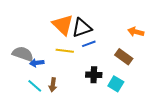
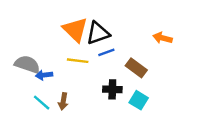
brown rectangle: (124, 57) -> (136, 68), moved

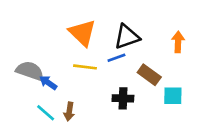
black triangle: (98, 33) -> (127, 37), moved
orange arrow: (163, 38) -> (178, 42), turned 78
blue arrow: (44, 75) -> (48, 83), turned 42
cyan square: (139, 100) -> (173, 96), moved, turned -30

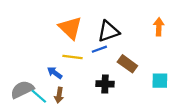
orange arrow: (178, 42) -> (159, 27), moved
gray semicircle: (30, 71) -> (22, 90), moved, turned -45
blue arrow: (48, 83) -> (55, 73), moved
cyan square: (173, 96) -> (160, 81), moved

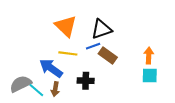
orange arrow: (159, 27) -> (149, 56), moved
brown rectangle: (127, 64) -> (108, 56), moved
blue arrow: (55, 73) -> (51, 68), size x1.6
black cross: (105, 84) -> (86, 81), moved

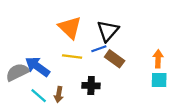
black triangle: (101, 29) -> (108, 31), turned -30
blue arrow: (51, 68) -> (37, 67), moved
gray semicircle: (21, 84) -> (17, 72), moved

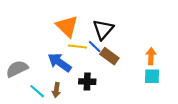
blue line: (99, 49) -> (95, 47), turned 64
yellow line: (72, 57) -> (78, 47), moved
blue arrow: (37, 67) -> (60, 62), moved

